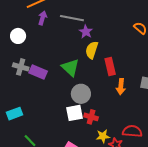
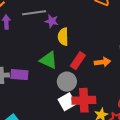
red rectangle: (110, 66) -> (78, 61), moved, turned 66
orange arrow: (121, 87) -> (102, 62), turned -84
red cross: (91, 117) -> (84, 100), size x1.6

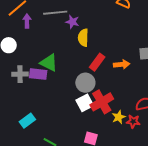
green triangle: (48, 60) -> (49, 63), moved
red cross: (84, 100) -> (102, 102), turned -30

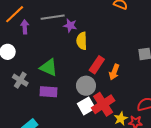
orange arrow: (122, 64) -> (114, 72), moved, turned 119
gray cross: (20, 74) -> (20, 80), turned 35
purple rectangle: (38, 74) -> (48, 92), moved

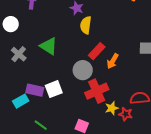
purple rectangle: (48, 92) -> (35, 90), moved
white square: (86, 106) -> (54, 89), moved

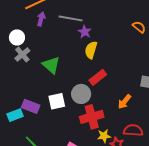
gray cross: (19, 54) -> (22, 55), moved
orange arrow: (113, 61) -> (124, 102), moved
white square: (54, 89) -> (57, 101), moved

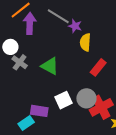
gray line: (71, 18) -> (58, 16), turned 35
purple arrow: (41, 19) -> (30, 23), size x1.5
gray circle: (81, 94) -> (86, 98), moved

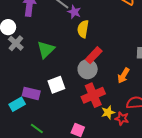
green triangle: (50, 66) -> (46, 50), turned 42
gray circle: (86, 98) -> (88, 69), moved

